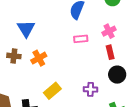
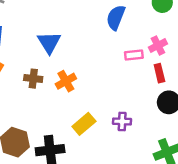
pink rectangle: (81, 39) -> (134, 55), moved
purple cross: (90, 89) -> (122, 121), moved

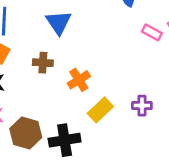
pink rectangle: (134, 55) -> (152, 32), turned 36
orange cross: (66, 81) -> (79, 80), moved

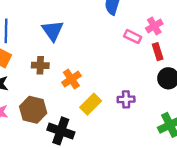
brown hexagon: (26, 133) -> (33, 110), moved
black cross: (65, 140) -> (61, 131), turned 30

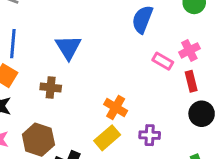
orange cross: (71, 79) -> (116, 108), moved, turned -30

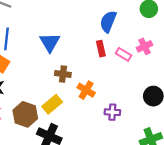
red rectangle: (191, 81) -> (101, 49), moved
brown cross: (51, 87) -> (63, 74), moved
yellow rectangle: (107, 138) -> (52, 104), moved

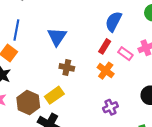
red rectangle: (101, 49) -> (105, 46), turned 40
orange cross: (86, 90) -> (106, 71), moved
purple cross: (112, 112) -> (110, 107), turned -32

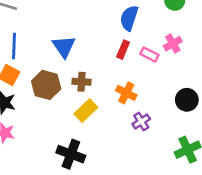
orange cross: (106, 71) -> (126, 93), moved
yellow rectangle: (54, 95) -> (86, 111), moved
brown hexagon: (28, 103) -> (46, 85), moved

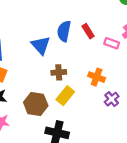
blue semicircle: (129, 18) -> (64, 31), moved
red rectangle: (123, 50) -> (88, 31), moved, turned -48
brown hexagon: (46, 85) -> (36, 104), moved

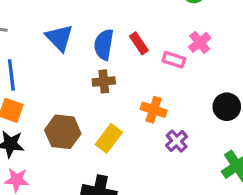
blue triangle: (41, 45) -> (59, 38), moved
brown cross: (59, 72) -> (104, 81), moved
brown hexagon: (36, 104) -> (63, 132), moved

